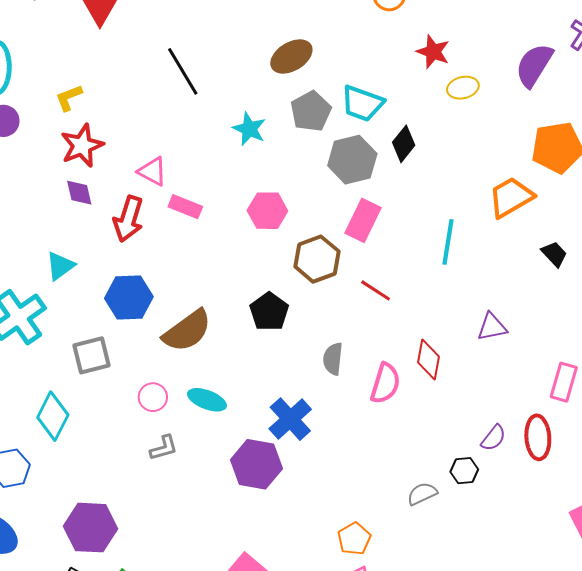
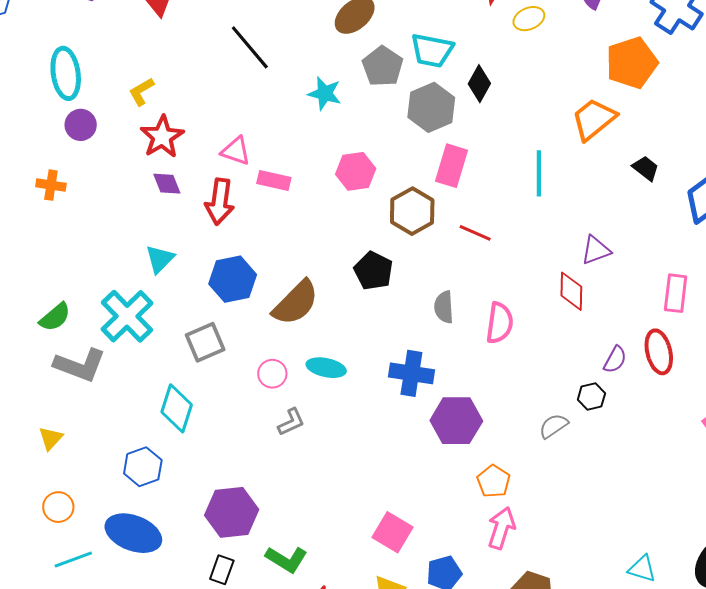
red diamond: (429, 359) -> (571, 291), moved
blue cross: (290, 419) -> (411, 373), turned -30
purple hexagon: (256, 464) -> (456, 421), moved

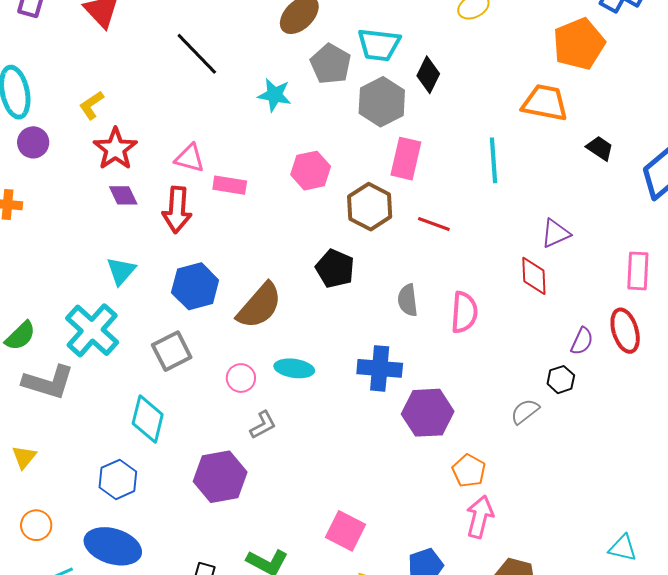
orange trapezoid: (594, 119) -> (545, 103), turned 54
purple hexagon: (232, 512) -> (220, 477), moved
pink square: (393, 532) -> (345, 531), moved

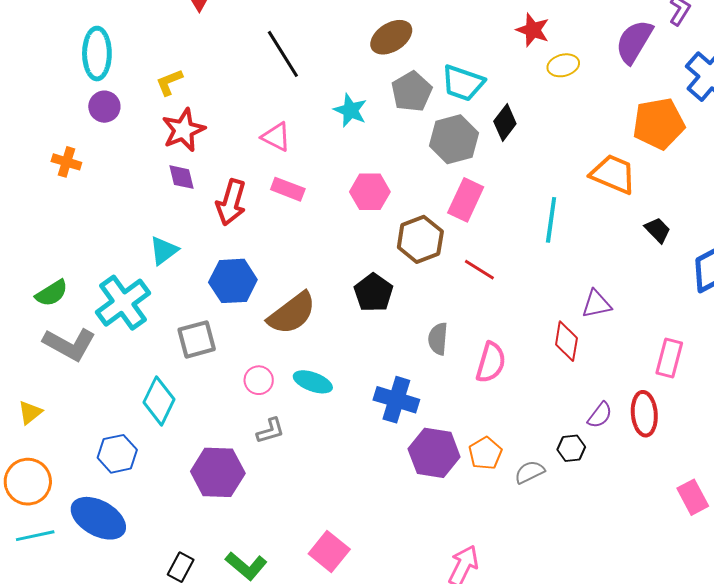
pink triangle: (190, 158) -> (276, 137), moved
orange pentagon: (469, 471) -> (485, 453), moved
orange circle: (36, 525) -> (28, 482), size x1.5

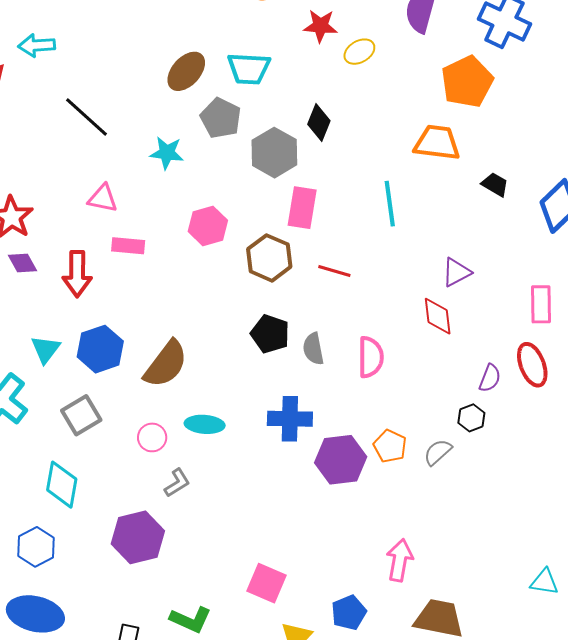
cyan trapezoid: (463, 83) -> (249, 69), moved
cyan triangle: (164, 251) -> (46, 349), moved
black pentagon: (373, 293) -> (270, 334), moved

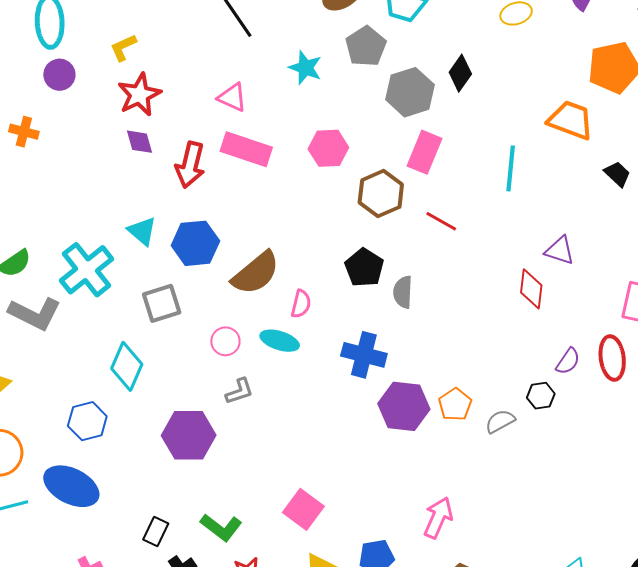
pink rectangle: (128, 246) -> (246, 149), size x1.5
purple triangle: (456, 272) -> (560, 251), turned 32
cyan triangle: (46, 349) -> (142, 231), turned -40
pink semicircle: (371, 357) -> (301, 304), moved, size x0.7

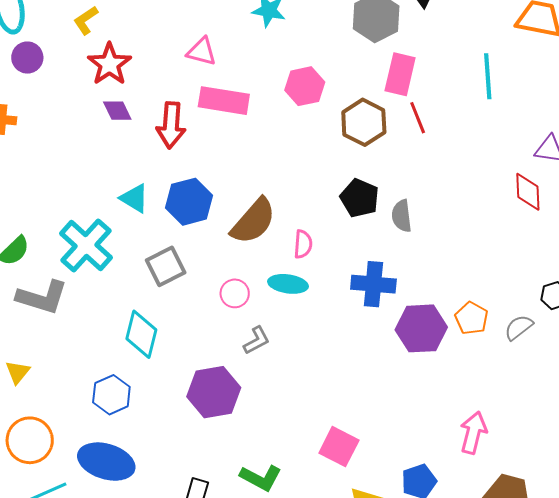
red line: (441, 221) -> (418, 118), moved, turned 48

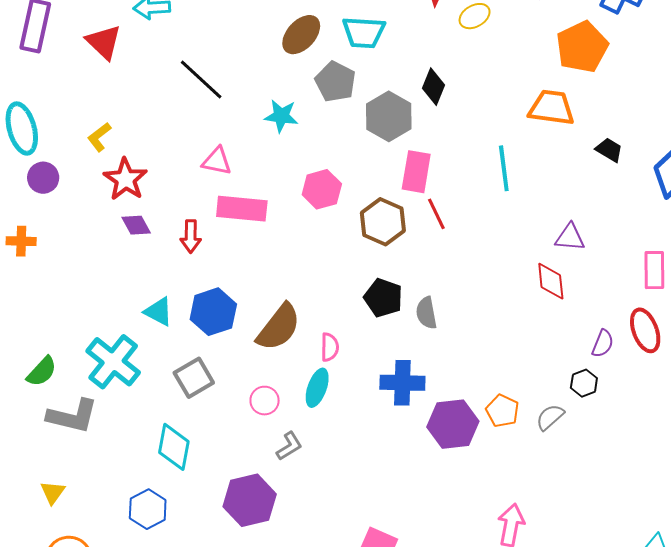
red arrow: (171, 125) -> (191, 236), size x0.7
cyan ellipse: (288, 284) -> (317, 388), turned -75

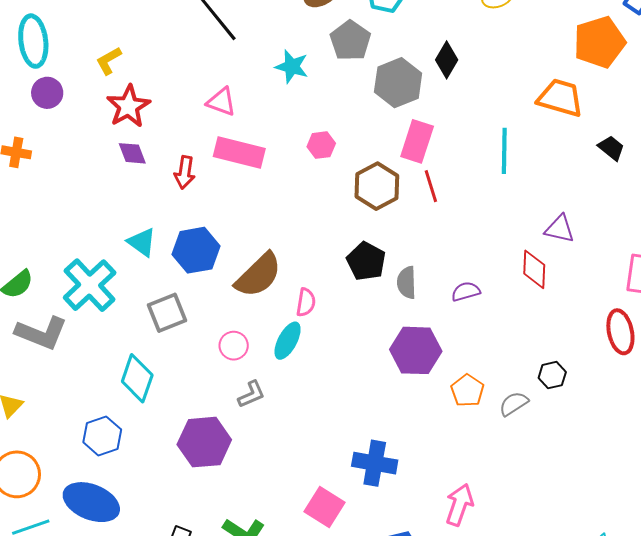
pink hexagon: (322, 189) -> (321, 145), size x0.7
purple semicircle: (603, 344) -> (466, 292), moved, turned -136
blue cross: (402, 383) -> (375, 463), moved
purple hexagon: (453, 424) -> (416, 350), moved

